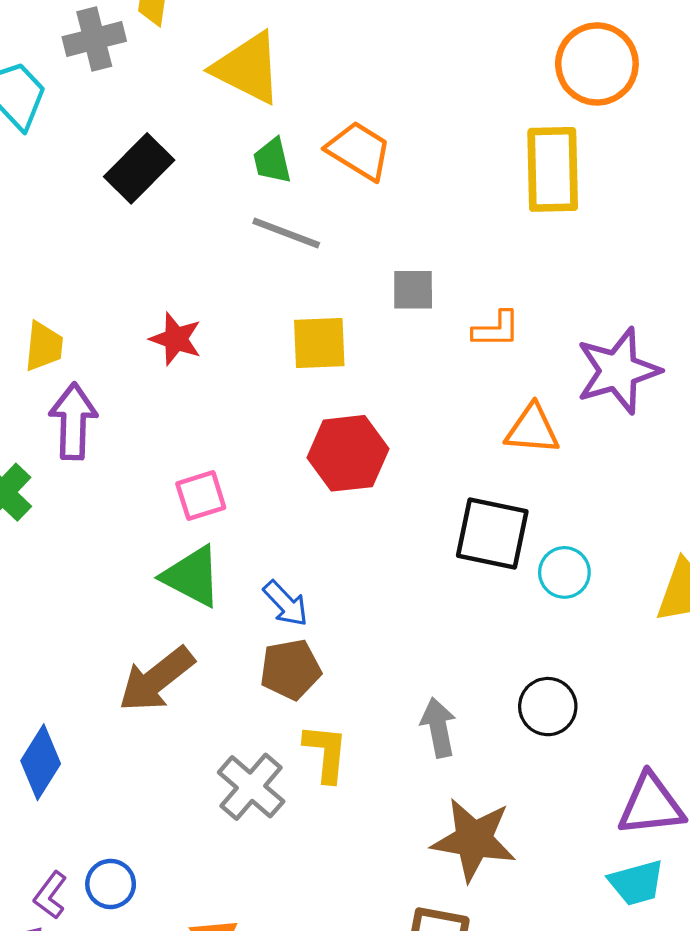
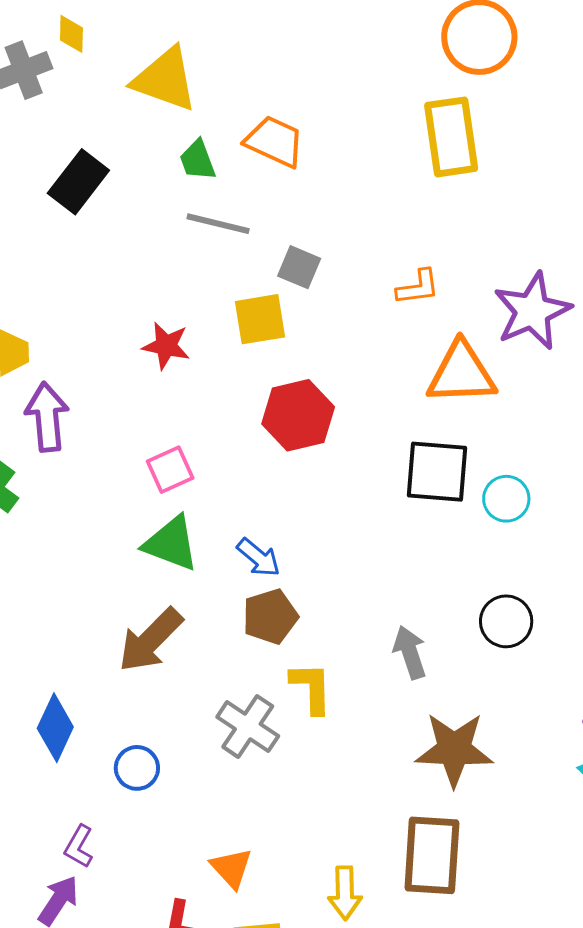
gray square: (413, 290) -> (299, 267), moved, turned 30
red star: (176, 339) -> (166, 346), moved
orange triangle: (532, 429) -> (461, 373), size x1.4
blue circle: (111, 884) -> (137, 768), moved

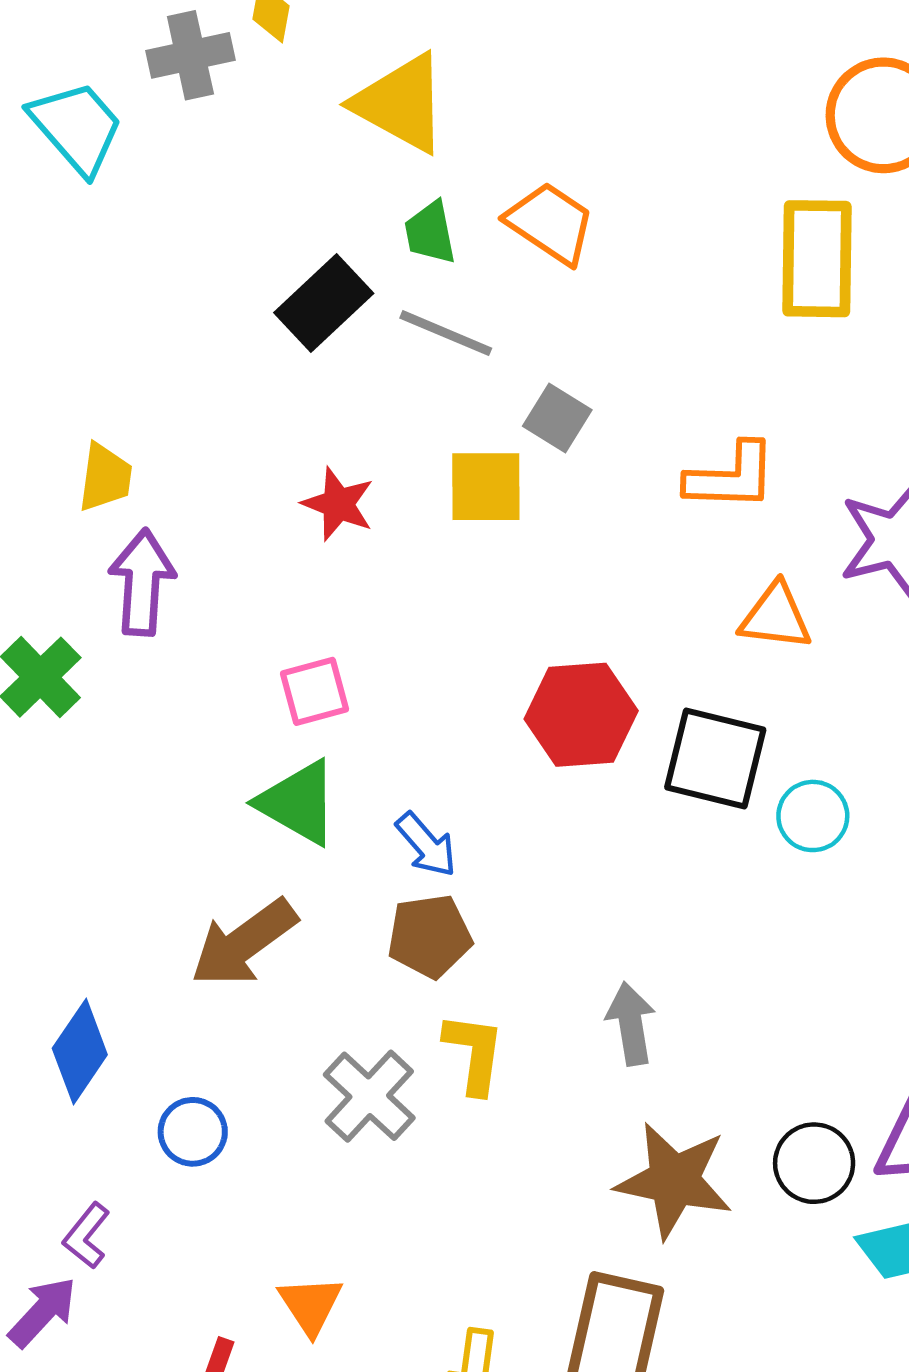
black rectangle: (78, 182) -> (324, 303), moved
orange L-shape: (418, 287) -> (731, 477), size x1.4
orange triangle: (461, 373) -> (776, 617), size x0.7
red hexagon: (298, 415) -> (581, 715), moved
black circle: (506, 621) -> (814, 1163), moved

